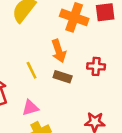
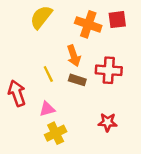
red cross: (96, 66) -> (109, 70), size x1.5

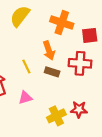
red square: (117, 20) -> (90, 35), moved
yellow cross: (56, 133) -> (56, 116), moved

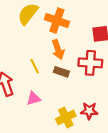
orange cross: (62, 23) -> (57, 21), moved

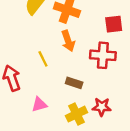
brown rectangle: (61, 72) -> (74, 83), moved
pink triangle: (34, 99) -> (39, 104), moved

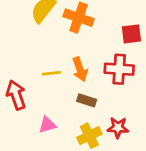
orange arrow: (68, 41) -> (80, 69), moved
yellow line: (43, 59) -> (51, 73), turned -70

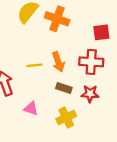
pink triangle: (47, 125) -> (31, 108), turned 35
red star: (118, 128) -> (90, 94), moved

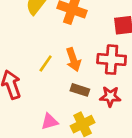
yellow line: (34, 65) -> (46, 63), turned -49
pink triangle: (31, 108) -> (50, 122), moved, turned -35

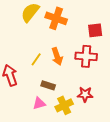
brown rectangle: (80, 90) -> (48, 85), moved
red star: (110, 96) -> (85, 94), moved

